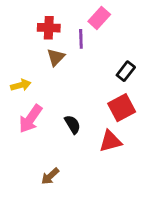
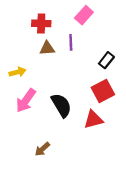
purple line: (81, 39) -> (71, 42), moved
brown triangle: (56, 57) -> (47, 48), turned 42
black semicircle: (73, 124) -> (61, 105), size x1.5

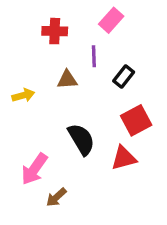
brown triangle: (47, 48) -> (67, 80), moved
black rectangle: (106, 60) -> (124, 77), moved
pink arrow: (26, 100) -> (34, 169), moved

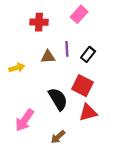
purple line: (94, 56) -> (67, 49), moved
red square: (136, 120) -> (82, 86), moved, turned -35
brown arrow: (56, 197) -> (58, 137), moved

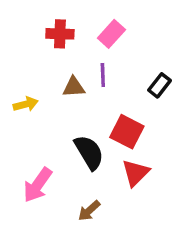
pink rectangle: (79, 14) -> (111, 34), moved
black rectangle: (88, 54) -> (159, 85), moved
red triangle: (88, 112) -> (135, 173), turned -30

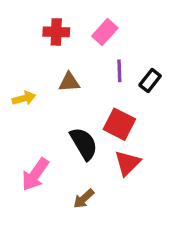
purple line: (103, 75) -> (119, 71), moved

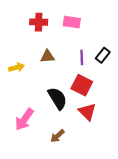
pink rectangle: (105, 32) -> (72, 22), turned 56
purple line: (119, 71) -> (82, 57), moved
red triangle: (127, 163) -> (87, 112), turned -30

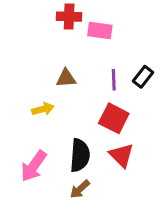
red cross: (39, 22) -> (69, 17), moved
yellow arrow: (17, 67) -> (43, 109), moved
black semicircle: (57, 98) -> (80, 155), moved, turned 35

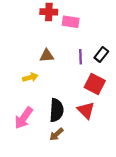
red square: (114, 118) -> (95, 84), moved

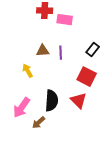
purple line: (81, 57) -> (61, 53), moved
yellow arrow: (30, 77) -> (28, 71), turned -104
brown arrow: (56, 134) -> (39, 123), moved

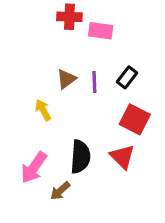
black rectangle: (93, 50) -> (127, 77), moved
brown triangle: (43, 51) -> (66, 79), turned -32

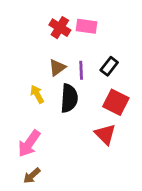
red cross: (69, 17) -> (60, 28), moved, turned 30
black semicircle: (80, 157) -> (69, 98), moved
brown arrow: (60, 191) -> (32, 176), moved

